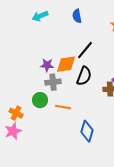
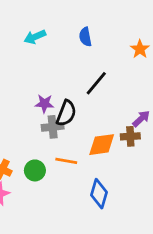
orange diamond: (66, 64) -> (102, 145), moved
black semicircle: (84, 76) -> (66, 113), moved
green circle: (40, 100) -> (35, 170), moved

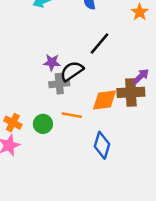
black semicircle: (66, 113) -> (72, 71), turned -145
brown cross: (130, 136) -> (131, 92), size x1.5

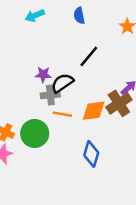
brown cross: (131, 92) -> (119, 103), turned -30
orange line: (72, 115) -> (62, 114), moved
green circle: (43, 124) -> (35, 133), size x1.5

